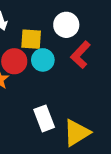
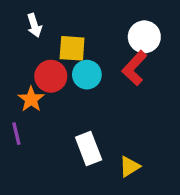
white circle: (66, 25) -> (144, 37), moved
yellow triangle: (77, 133) -> (130, 166), size x0.6

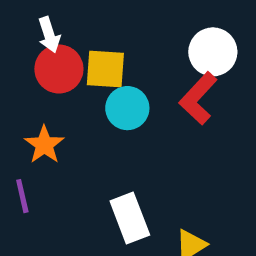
red circle: (51, 76) -> (59, 69), moved

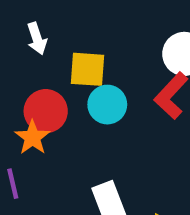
red circle: (59, 69) -> (46, 111), moved

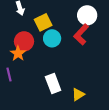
yellow square: (87, 69) -> (43, 22), turned -30

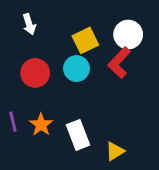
yellow square: (43, 22) -> (85, 40), moved
orange star: (18, 53) -> (41, 125), moved

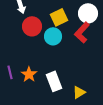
red circle: (35, 73) -> (32, 26), moved

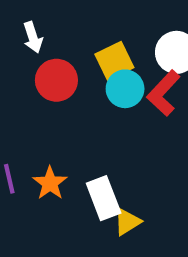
cyan circle: (53, 36) -> (125, 89), moved
yellow triangle: (79, 92) -> (127, 222), moved

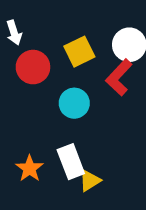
cyan circle: (125, 89) -> (74, 103), moved
orange star: (50, 183) -> (30, 168), moved

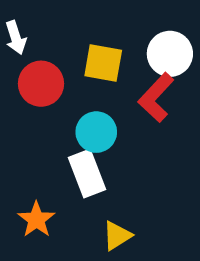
yellow square: (79, 52) -> (103, 63), turned 36
white rectangle: (71, 162) -> (87, 173), moved

